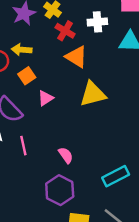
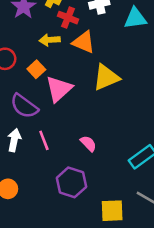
yellow arrow: (22, 50) -> (50, 40), moved
pink triangle: (46, 98) -> (59, 89), size x1.6
purple hexagon: (60, 190) -> (71, 182), moved

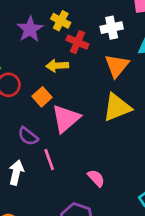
orange triangle: (84, 42) -> (117, 66), moved, turned 45
purple semicircle: (24, 106) -> (28, 136), size x0.7
pink line: (44, 140) -> (49, 160), moved

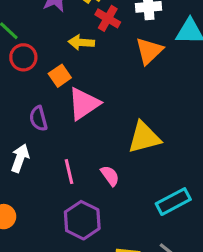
yellow triangle: (117, 107) -> (144, 137), moved
purple semicircle: (28, 136) -> (38, 119), turned 30
pink line: (49, 160) -> (69, 172), moved

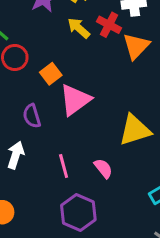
red cross: (108, 18) -> (109, 25), moved
yellow arrow: (81, 42) -> (79, 28), moved, turned 40

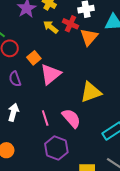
purple semicircle: (32, 116) -> (15, 79), moved
pink semicircle: (103, 168) -> (71, 118), size x1.5

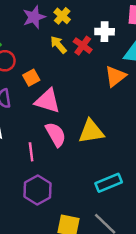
orange triangle: (89, 37) -> (115, 76), moved
pink triangle: (51, 74) -> (48, 101), turned 45
pink semicircle: (71, 118) -> (56, 134), moved

